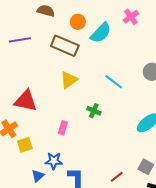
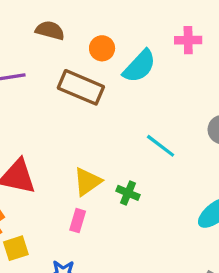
pink cross: (131, 17) -> (188, 40), turned 35
yellow triangle: (69, 80) -> (87, 182), moved

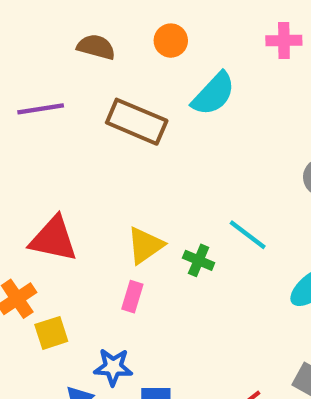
pink cross: (188, 40) -> (284, 41), moved
orange circle: (102, 48) -> (171, 41), moved
cyan line: (161, 146) -> (248, 235), moved

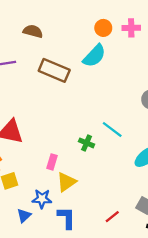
orange circle: (171, 41) -> (103, 28), moved
yellow triangle: (145, 245) -> (66, 182), moved

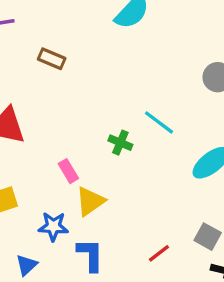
brown rectangle: (54, 70) -> (52, 59), moved, size x0.6
pink rectangle: (52, 162) -> (68, 171), turned -48
blue triangle: (24, 216) -> (26, 265), moved

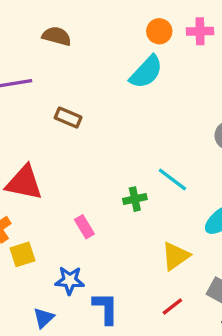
green cross: (120, 143) -> (135, 199), turned -35
yellow triangle: (90, 201) -> (176, 256), moved

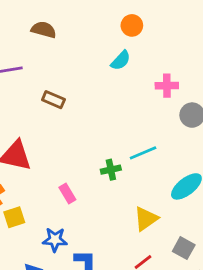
pink cross: (200, 31) -> (167, 86), moved
cyan semicircle: (146, 72) -> (121, 60), size x0.7
cyan line: (172, 179) -> (143, 153), turned -60

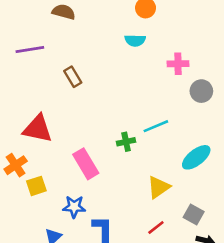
cyan semicircle: (121, 60) -> (135, 40), turned 48
brown rectangle: (53, 100) -> (73, 77), turned 36
pink rectangle: (67, 193) -> (86, 164), size x1.6

